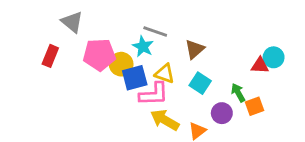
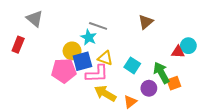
brown triangle: (195, 49) -> (146, 22), moved
pink pentagon: (99, 55) -> (64, 71), moved
green arrow: (238, 93) -> (161, 73), size x1.5

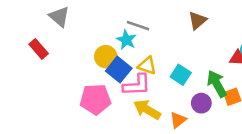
red rectangle: (18, 45) -> (39, 49), turned -63
blue square: (82, 61) -> (119, 70), turned -36
pink pentagon: (64, 71) -> (95, 99), moved

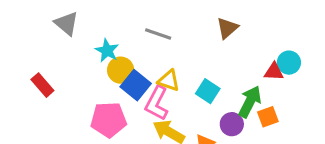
cyan star: (126, 40) -> (107, 51), moved
red rectangle: (39, 49) -> (42, 85), moved
green arrow: (217, 84) -> (250, 102), turned 56
pink L-shape: (137, 85) -> (157, 103), turned 120

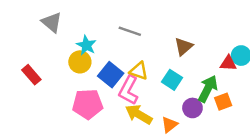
brown triangle: (227, 28) -> (184, 47), moved
yellow circle: (121, 70) -> (80, 62), moved

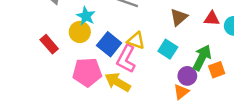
red triangle: (228, 63) -> (212, 19), moved
red rectangle: (31, 75) -> (49, 44), moved
yellow arrow: (139, 114) -> (118, 82), moved
orange triangle: (169, 125) -> (181, 92), moved

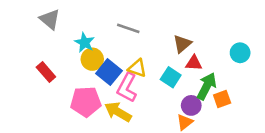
red triangle: (212, 19) -> (194, 63), moved
yellow circle: (80, 32) -> (92, 59), moved

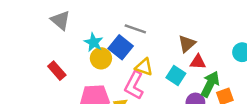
blue square: (109, 72) -> (121, 47), moved

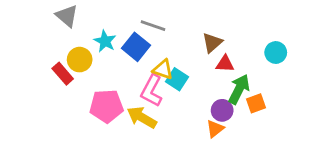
yellow circle: (101, 58) -> (80, 60), moved
cyan square: (176, 76) -> (177, 79), moved

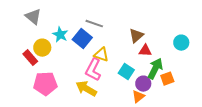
cyan square: (177, 79) -> (126, 72), moved
pink pentagon: (106, 106) -> (45, 84), moved

